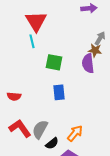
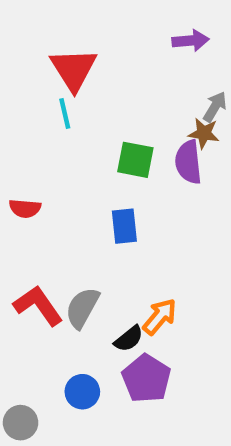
green square: (54, 62) -> (135, 160), moved
red semicircle: (14, 96) -> (25, 208), moved
black semicircle: (52, 143) -> (129, 339), moved

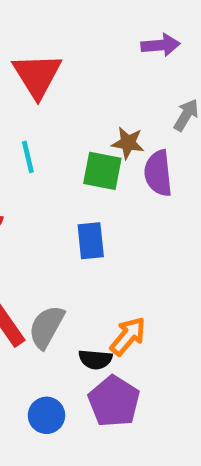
cyan line: (65, 113) -> (28, 157), moved
brown star: (204, 133) -> (128, 143), moved
black semicircle: (129, 339) -> (95, 359), turned 44

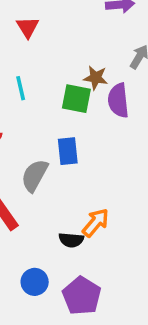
red triangle: (37, 75) -> (28, 27), size x0.6
gray semicircle: (46, 327) -> (35, 175), moved
purple pentagon: (114, 401) -> (82, 296), moved

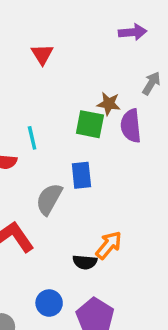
cyan line: (21, 88) -> (32, 138), moved

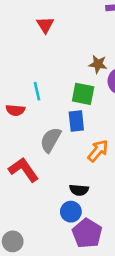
green square: (90, 124) -> (83, 94), moved
orange arrow: (109, 245) -> (98, 151), moved
blue circle: (49, 303) -> (71, 212), moved

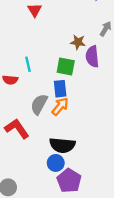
orange arrow: (98, 151) -> (60, 106), moved
black semicircle: (79, 190) -> (62, 145), size x1.6

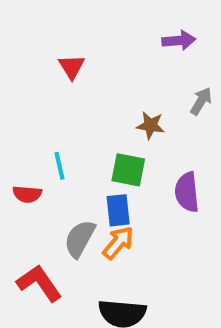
purple semicircle: (92, 57) -> (187, 192), moved

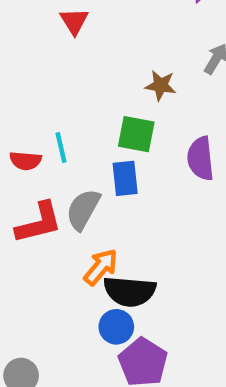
cyan line: (59, 166) -> (61, 147), moved
orange arrow: (118, 243) -> (101, 267), moved
red L-shape: (39, 283) -> (39, 223), moved, turned 111

